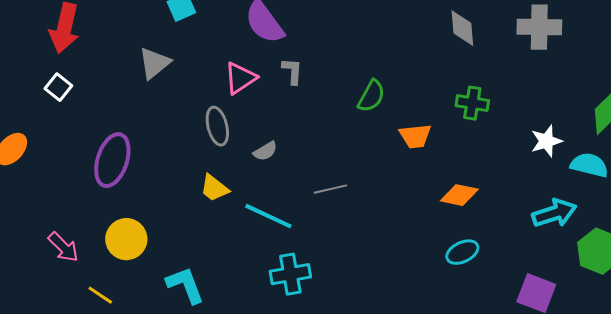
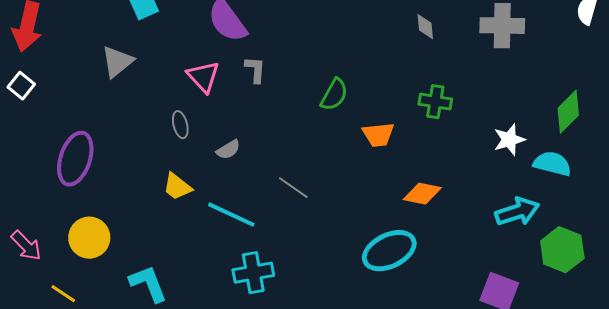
gray diamond: (462, 28) -> (425, 27), size x0.7
pink triangle: (240, 78) -> (203, 77), turned -39
gray ellipse: (217, 126) -> (180, 125), size x0.7
gray line: (330, 189) -> (293, 188), turned 48
cyan ellipse: (462, 252) -> (389, 251), moved, size x1.6

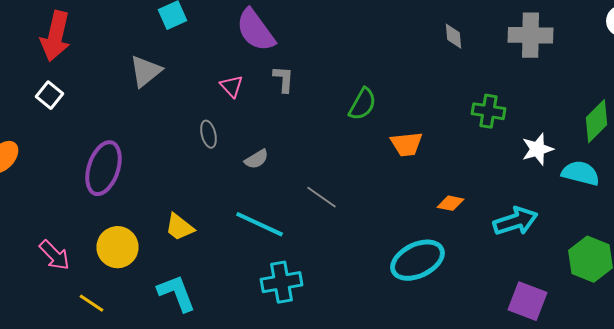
pink triangle: (203, 77) -> (232, 86), size x0.7
green cross: (435, 102) -> (488, 111), moved
yellow trapezoid: (177, 187) -> (180, 227), moved
orange diamond: (422, 194) -> (450, 203), size x0.7
cyan arrow: (517, 212) -> (516, 221), moved

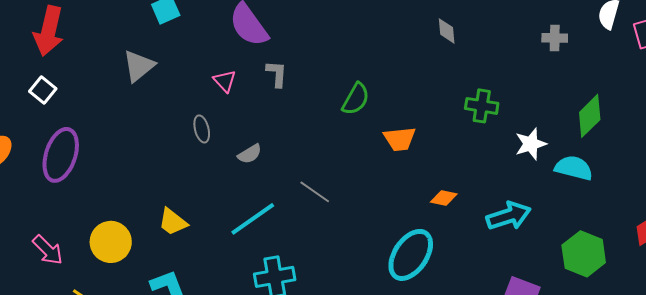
gray cross: (530, 35) -> (555, 38), moved, size x0.6
purple ellipse: (104, 168) -> (61, 155), moved
cyan line: (260, 224) -> (253, 219), turned -60
cyan ellipse: (418, 260) -> (411, 255), turned -30

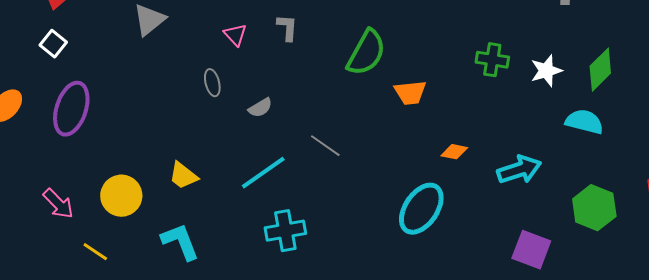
green semicircle: (356, 99) -> (366, 53), size x1.4
white star: (531, 144) -> (546, 71), moved

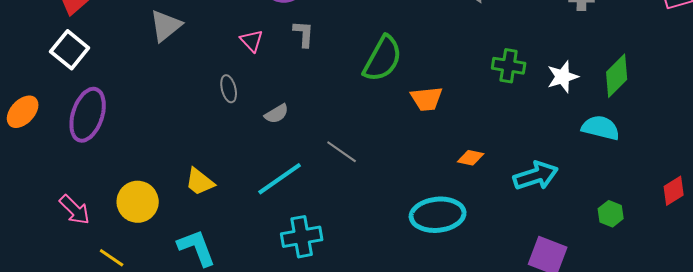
white square: (53, 44) -> (70, 50), size x1.4
green hexagon: (594, 208) -> (611, 214), size x0.6
cyan ellipse: (421, 209) -> (438, 215), turned 50

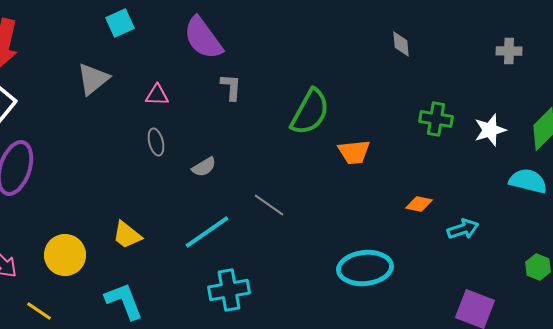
pink triangle: (252, 41) -> (157, 95), moved, turned -45
orange diamond: (471, 158) -> (419, 204), moved
cyan arrow: (536, 176) -> (463, 229), size x0.7

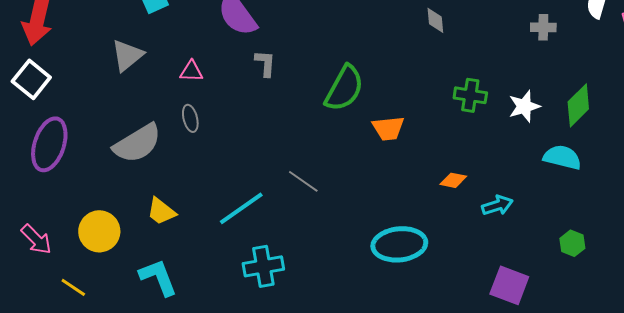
gray semicircle: (204, 167) -> (137, 143), moved, size x2.0

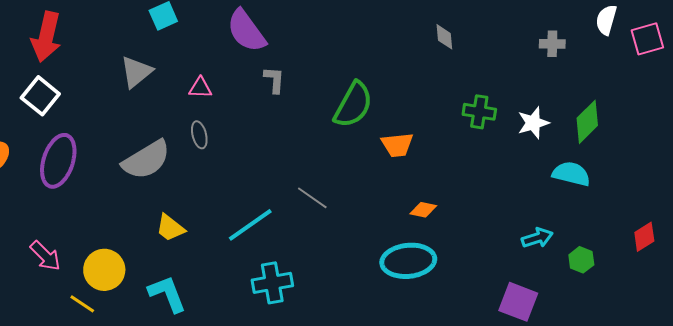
orange diamond: (453, 180) -> (423, 210), moved
cyan arrow: (497, 205) -> (537, 238), moved
yellow circle: (99, 231) -> (104, 270), moved

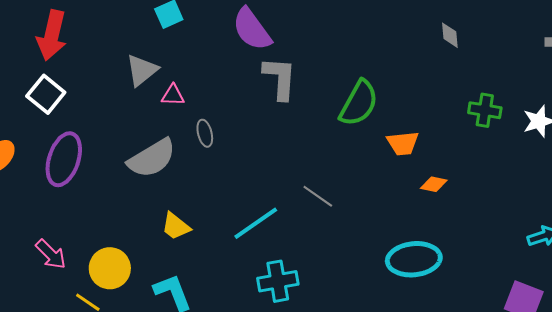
gray L-shape: (274, 80) -> (280, 78), size x1.6
pink triangle: (200, 88) -> (173, 95), moved
orange diamond: (423, 210) -> (434, 184), moved

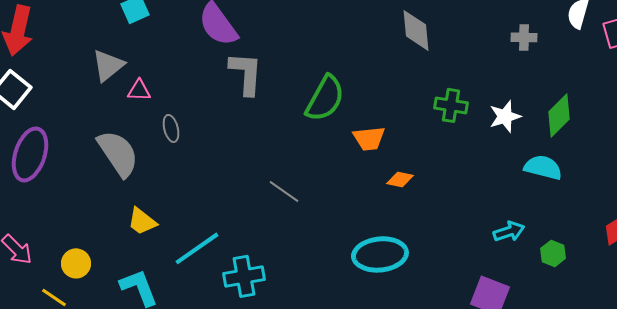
gray diamond: (450, 35) -> (416, 30), size x1.6
gray semicircle: (152, 158) -> (118, 153), turned -93
cyan line: (256, 223) -> (197, 248), moved
yellow circle: (110, 268) -> (76, 263), size x0.7

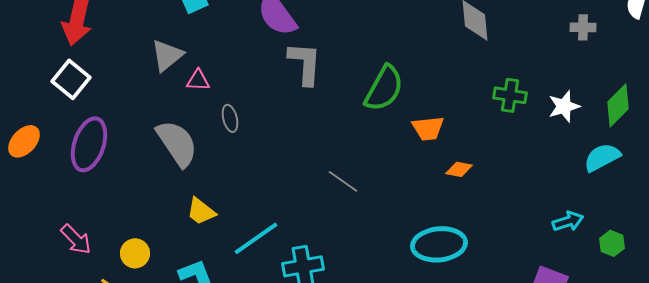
cyan semicircle: (543, 167) -> (602, 157), turned -42

